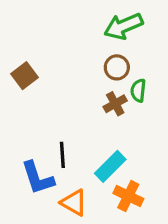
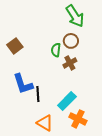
green arrow: (123, 26) -> (75, 16), turned -100
green semicircle: (138, 91) -> (56, 50), moved
blue L-shape: (38, 178) -> (23, 84), moved

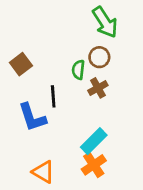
black line: (38, 94) -> (53, 96), moved
orange cross: (78, 119) -> (94, 165), moved, turned 30
orange triangle: (45, 123) -> (43, 172), moved

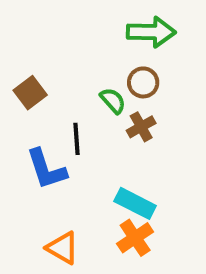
green arrow: (105, 22) -> (151, 32), turned -56
green semicircle: (78, 70) -> (113, 101), turned 132
cyan rectangle: (94, 141) -> (135, 203), turned 72

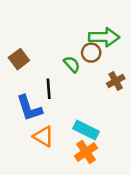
green arrow: (151, 32) -> (104, 37), moved
brown cross: (141, 127) -> (116, 81), moved
orange triangle: (62, 248) -> (43, 136), moved

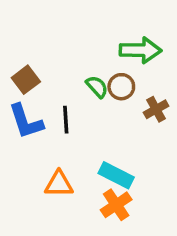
brown circle: (91, 53) -> (121, 87), moved
blue L-shape: (29, 108) -> (26, 121), moved
orange triangle: (43, 136) -> (59, 184), turned -30

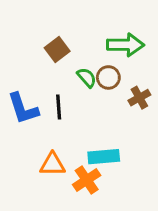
brown square: (26, 80) -> (57, 50), moved
cyan rectangle: (116, 175) -> (104, 157), turned -32
orange cross: (116, 205) -> (87, 180), moved

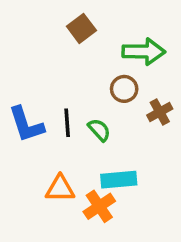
brown square: (57, 50) -> (81, 28), moved
green semicircle: (87, 77) -> (99, 130), moved

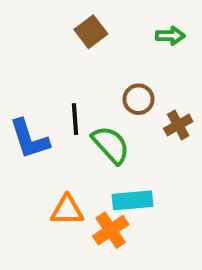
green arrow: (144, 52) -> (170, 36), moved, size x0.6
black line: (67, 123) -> (75, 119), moved
green semicircle: (99, 130) -> (111, 145), size x1.5

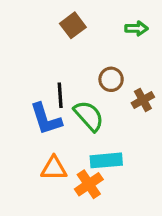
blue L-shape: (29, 139) -> (46, 119), moved

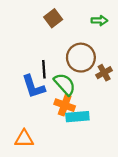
brown circle: (111, 79) -> (81, 58), size x1.6
orange triangle: (54, 168) -> (24, 139), moved
orange cross: (89, 184) -> (65, 105), moved, turned -36

